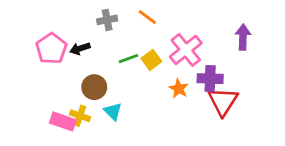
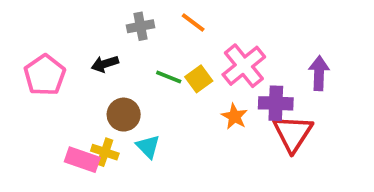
purple arrow: (243, 37) -> (319, 73), moved
pink pentagon: (51, 49) -> (45, 75), moved
green line: (129, 59) -> (169, 77), turned 42

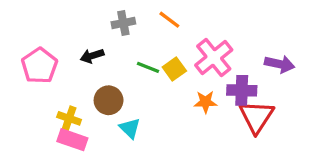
purple arrow: (319, 73) -> (280, 64), turned 100
orange star: (234, 116) -> (206, 102), turned -30
yellow cross: (105, 152) -> (69, 118), moved

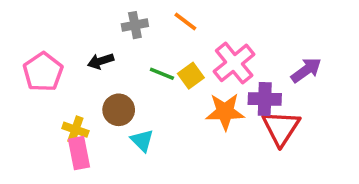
purple arrow: (280, 64) -> (306, 70), turned -48
orange star: (206, 102) -> (225, 112), size x1.5
pink rectangle: (72, 140) -> (79, 153), turned 60

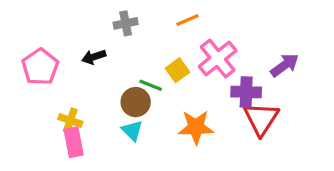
orange line: (185, 21) -> (188, 20), moved, turned -60
green line: (162, 74) -> (151, 85), moved
brown circle: (119, 110) -> (136, 102), moved
orange star: (225, 112) -> (196, 127), moved

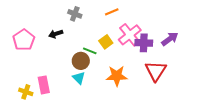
gray cross: (126, 23) -> (75, 14), turned 32
purple cross: (246, 92) -> (144, 43), moved
yellow cross: (70, 120) -> (26, 92), moved

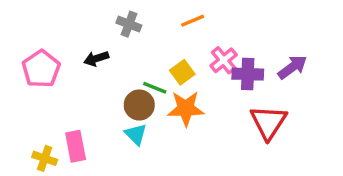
pink cross: (130, 35) -> (224, 60), size x0.7
orange star: (117, 76) -> (186, 108), moved

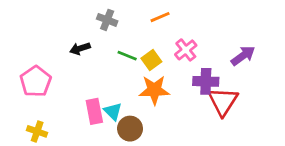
pink pentagon: (41, 69) -> (36, 81), moved
purple cross: (248, 74) -> (206, 81), moved
green line: (155, 88) -> (127, 56), moved
brown circle: (139, 105) -> (130, 129), moved
pink rectangle: (76, 146) -> (94, 111), moved

